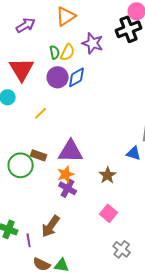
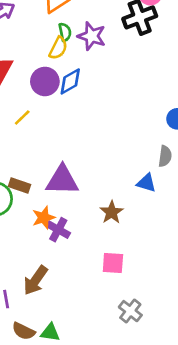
green semicircle: (55, 52) -> (65, 32), moved
yellow line: (41, 113) -> (22, 118), moved
orange star: (66, 174) -> (44, 218), moved
pink square: (109, 213) -> (113, 263), turned -36

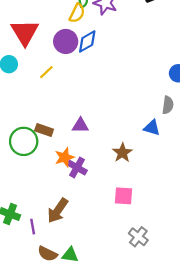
purple triangle: (62, 180) -> (80, 125), size x0.6

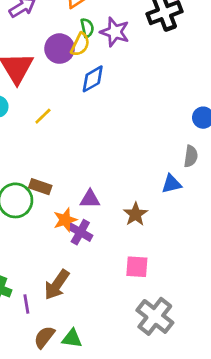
purple circle: (66, 41) -> (60, 49), moved
purple triangle: (80, 125) -> (90, 199), moved
blue triangle: (152, 128) -> (171, 184), turned -30
gray cross: (138, 237) -> (155, 316), size x1.5
brown semicircle: (47, 254) -> (44, 337), turned 102

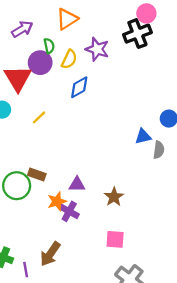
green semicircle: (87, 28) -> (49, 46), moved
purple circle: (60, 49) -> (40, 63), moved
blue triangle: (171, 184) -> (143, 136), moved

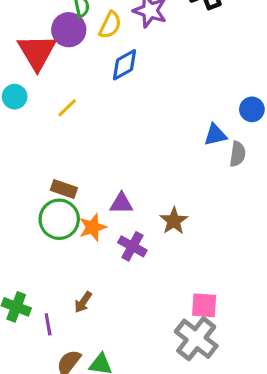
green circle: (17, 186) -> (59, 219), moved
purple cross: (69, 211) -> (132, 246), moved
pink square: (115, 239) -> (204, 305), moved
brown arrow: (50, 254) -> (83, 302), size x0.6

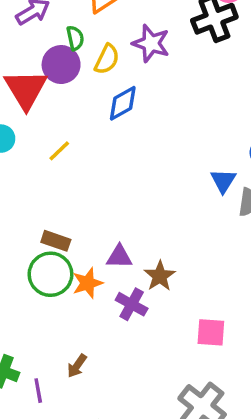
blue triangle: (215, 135) -> (223, 181), turned -45
brown star: (174, 221) -> (160, 276), moved
pink square: (204, 305) -> (211, 332), moved

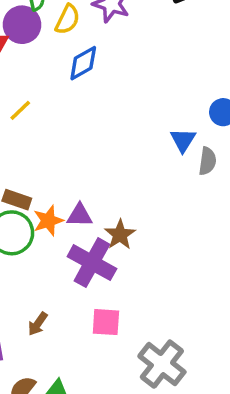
orange star: (88, 283) -> (48, 221), moved
purple cross: (132, 304) -> (92, 263), size x1.5
pink square: (211, 332) -> (106, 322), moved

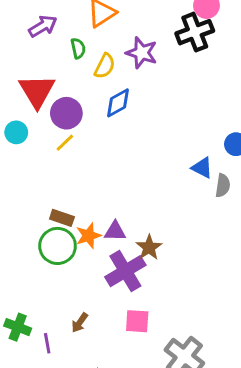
purple circle: (22, 25) -> (66, 113), moved
blue triangle: (183, 140) -> (202, 168), turned -35
purple cross: (92, 263) -> (125, 271), turned 30

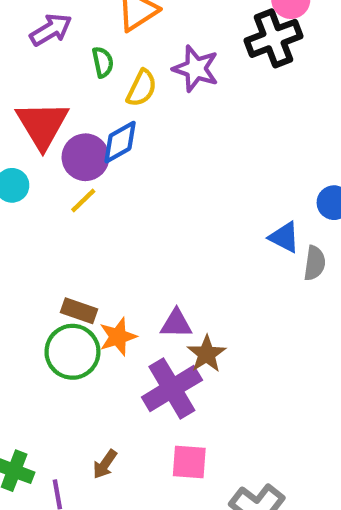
blue diamond: (118, 103) -> (120, 142), moved
purple triangle: (115, 231) -> (176, 324), moved

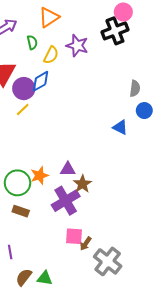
gray semicircle: (315, 263) -> (135, 89), moved
brown rectangle: (79, 311) -> (21, 211), moved
brown arrow: (105, 464) -> (86, 244), moved

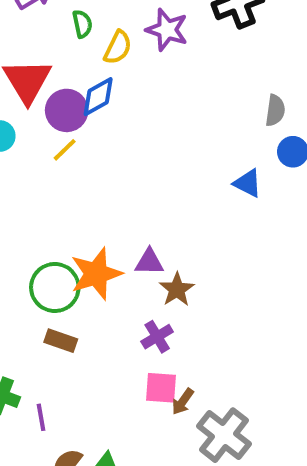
orange star: (39, 176) -> (96, 274), size x1.5
purple cross: (66, 201) -> (157, 337), moved, size x0.6

